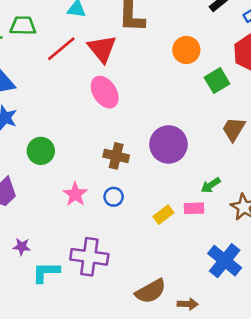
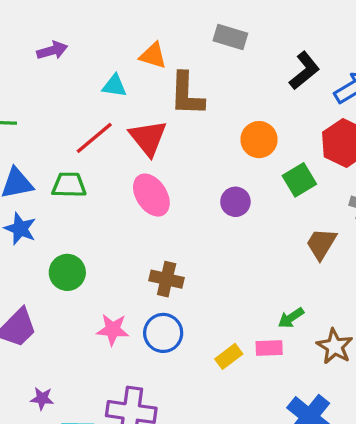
green trapezoid: (23, 26) -> (69, 185), moved
purple circle: (168, 144) -> (235, 202), moved, size x0.6
pink star: (75, 194) -> (113, 330), turned -30
blue circle: (114, 197) -> (163, 333), size x1.5

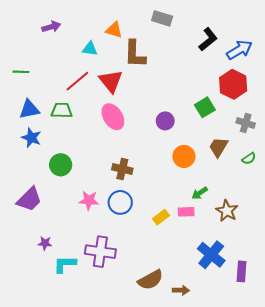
orange circle: (259, 140) -> (184, 156), moved

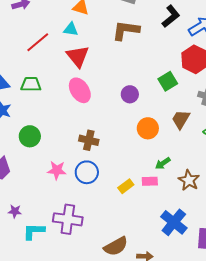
cyan triangle: (90, 49) -> (71, 29), moved
brown L-shape: (135, 54) -> (126, 30), moved, turned 96
red line: (77, 81) -> (38, 42), moved

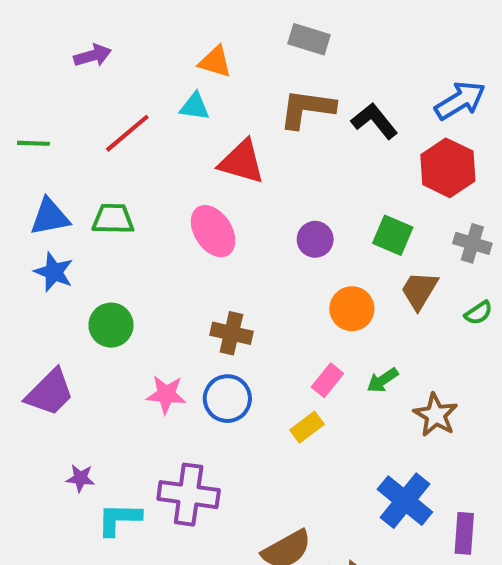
black L-shape: (171, 16) -> (374, 121), moved, turned -90
red triangle: (78, 56) -> (242, 162), moved, turned -35
green square: (168, 81) -> (393, 235), moved, turned -36
pink rectangle: (150, 181) -> (327, 380), moved, turned -49

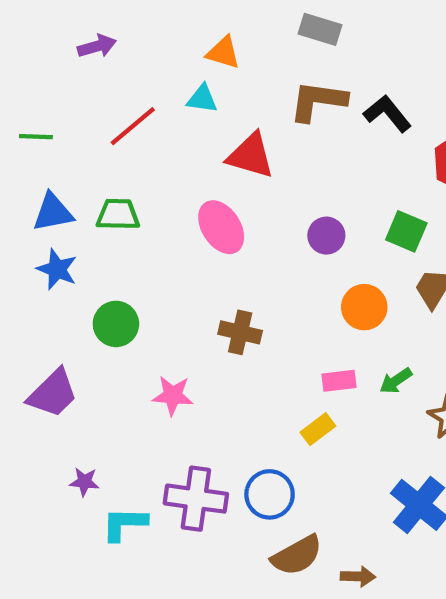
pink rectangle: (327, 380) -> (339, 381), turned 44
blue circle: (227, 399) -> (270, 494), moved

